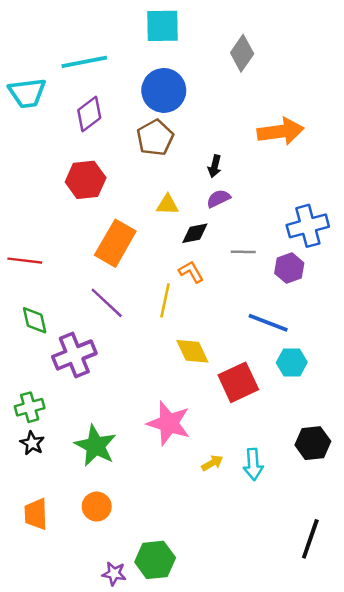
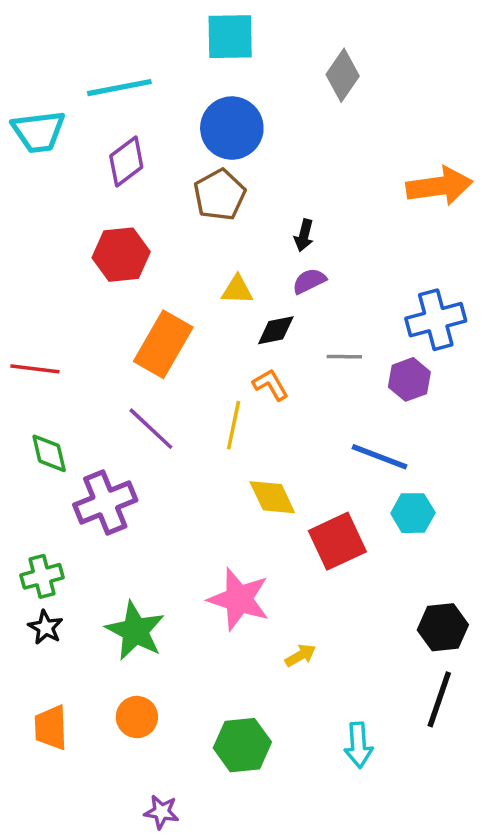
orange arrow: (281, 131) -> (439, 186), moved
cyan arrow: (253, 464) -> (358, 745), moved
black line: (310, 539) -> (439, 699), moved
green hexagon: (155, 560) -> (242, 745), moved

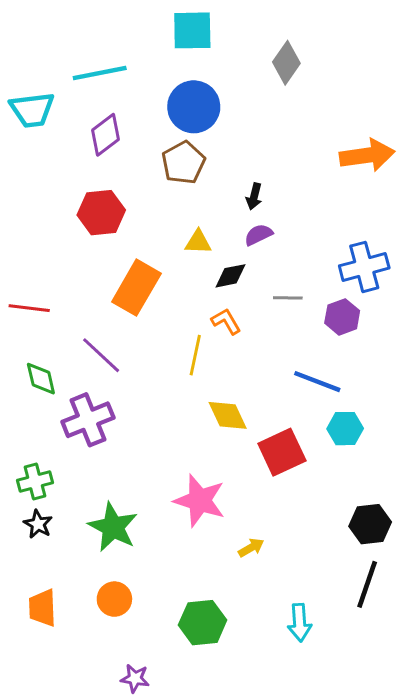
purple line: (151, 429) -> (101, 355), moved

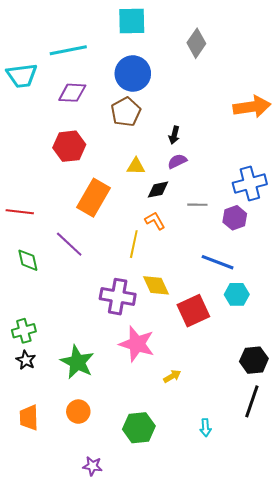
purple diamond: (106, 135) -> (72, 93), turned 40
purple cross: (88, 420) -> (118, 297), moved, turned 32
cyan arrow: (300, 623) -> (205, 428), size x0.7

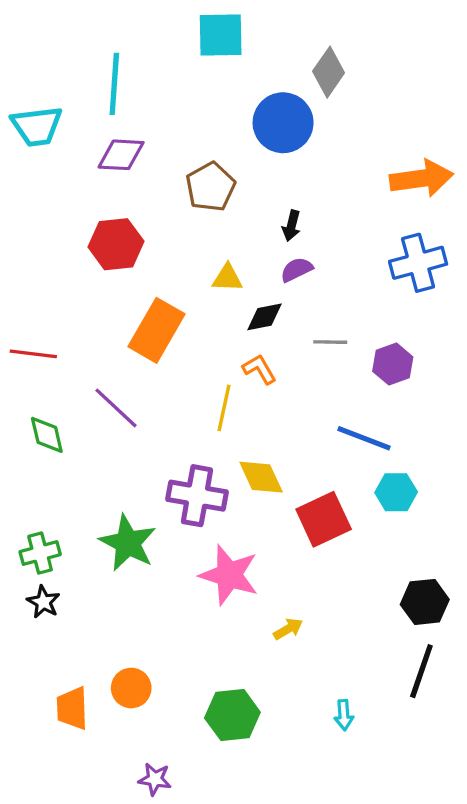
cyan line: (68, 50) -> (114, 84), turned -75
blue circle: (133, 73) -> (283, 123), moved
blue cross: (250, 183) -> (418, 263), moved
green star: (77, 362) -> (128, 543), moved
orange trapezoid: (29, 418) -> (72, 708), moved

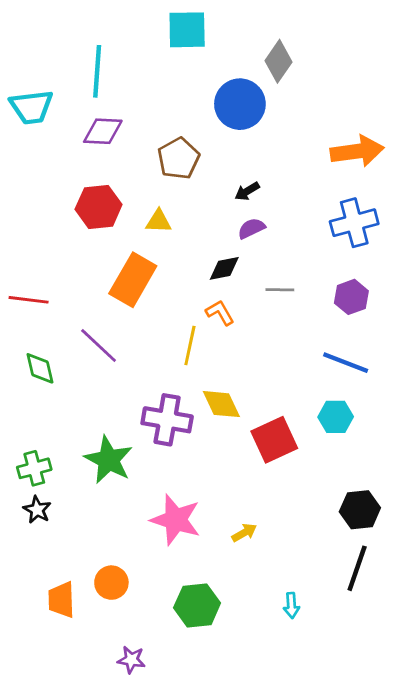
black arrow: (291, 226) -> (247, 191), turned 45
yellow triangle: (227, 278) -> (159, 221), moved
purple hexagon: (393, 364) -> (351, 297), moved
blue line: (364, 438) -> (346, 363), moved
pink star: (229, 575) -> (176, 520), moved

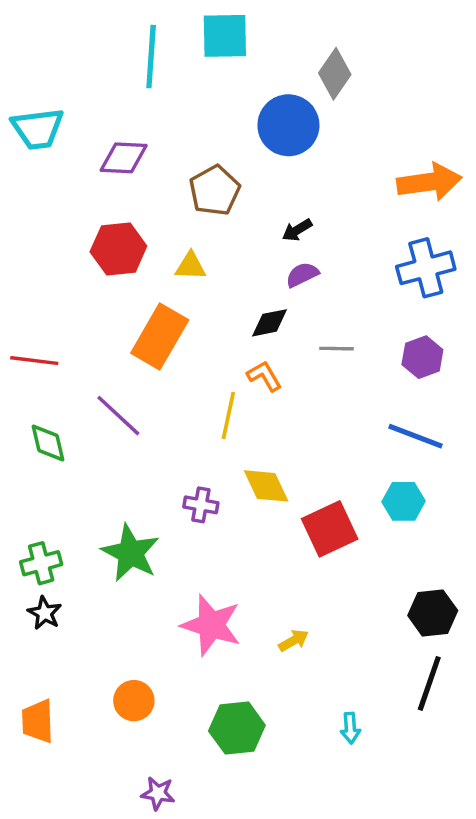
cyan line: (97, 71) -> (151, 57), moved
purple cross: (167, 420) -> (201, 505), size x0.6
orange trapezoid: (61, 600) -> (38, 721), moved

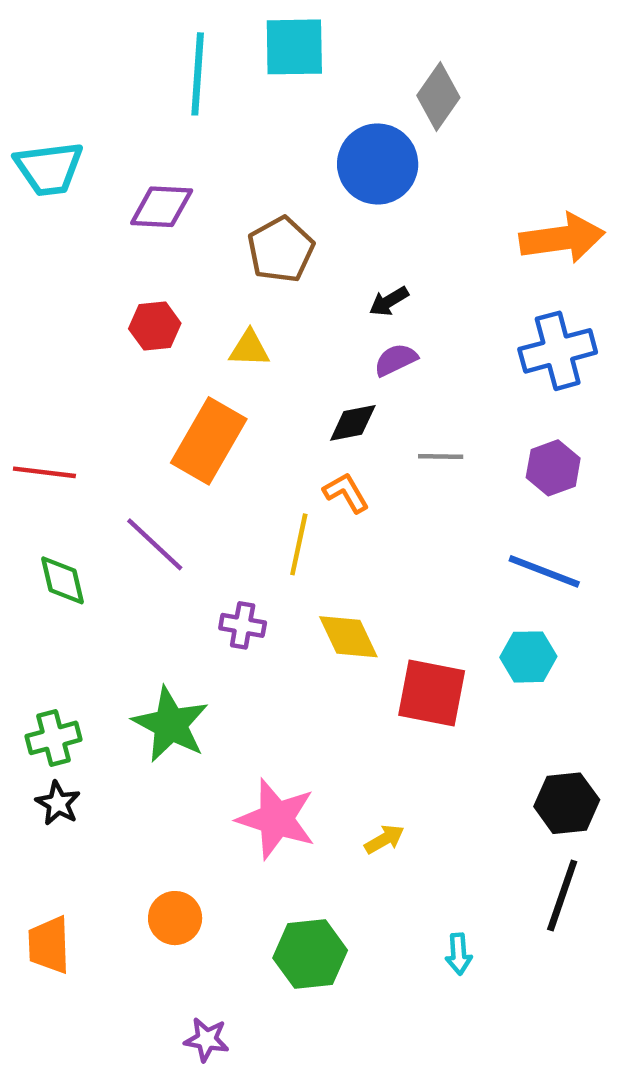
red hexagon: (118, 249) -> (155, 326), size x0.7
purple cross: (201, 505) -> (243, 625), moved
red square: (330, 529) -> (432, 693), turned 36

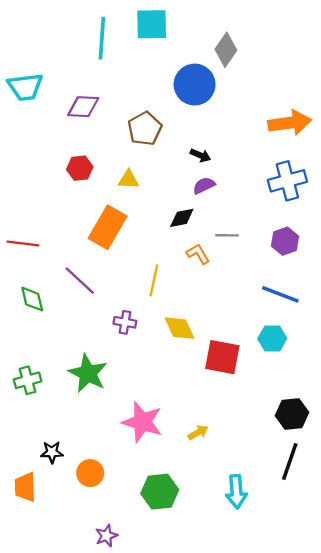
black arrow: (389, 301) -> (200, 155), turned -126
orange L-shape: (346, 493) -> (198, 254), moved
black star: (58, 803) -> (52, 452), moved, turned -30
cyan arrow: (459, 954) -> (236, 492), size x1.6
purple star: (207, 1040) -> (106, 536), turned -30

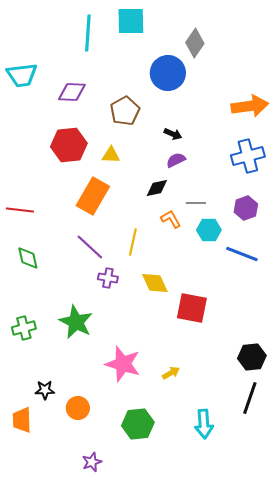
red hexagon: (80, 168) -> (69, 145), size x1.6
purple line: (80, 281) -> (90, 247), moved
cyan hexagon: (272, 339) -> (209, 230), moved

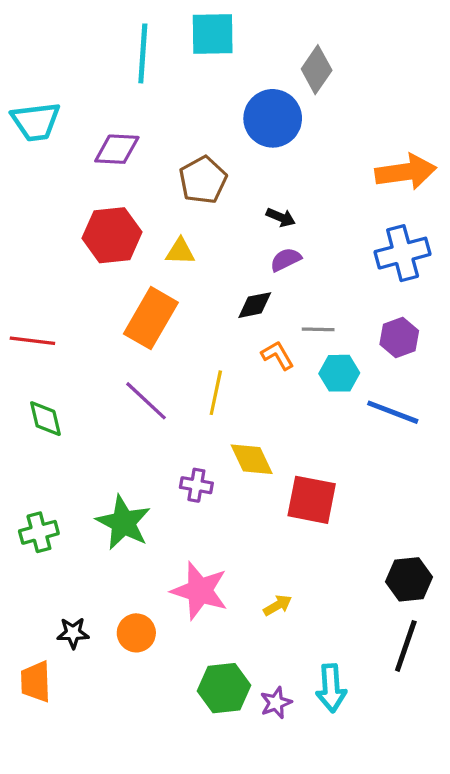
purple cross: (108, 278) -> (196, 485), moved
orange circle: (78, 408) -> (136, 633), moved
purple star: (92, 462) -> (276, 703), moved

